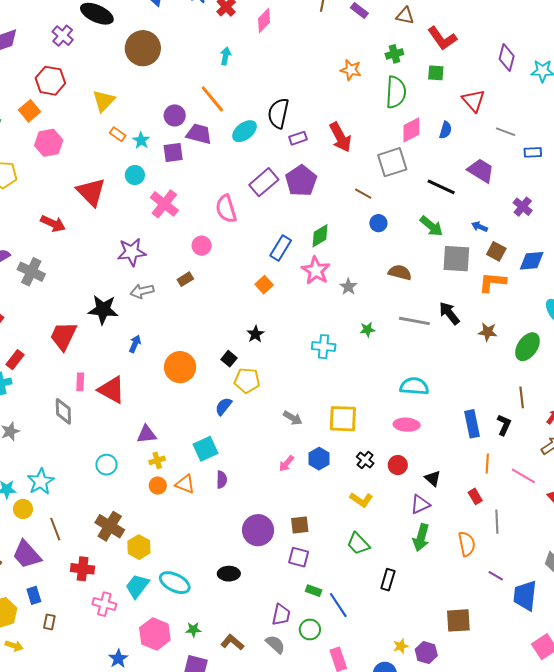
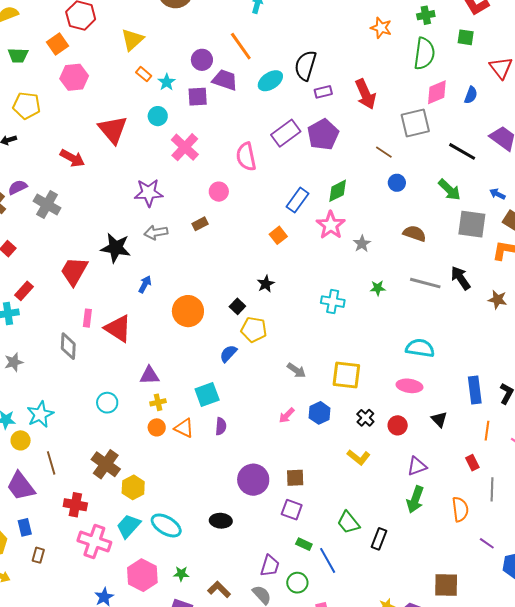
black triangle: (433, 478) -> (439, 419), moved
green trapezoid: (358, 544) -> (348, 522), moved
pink cross: (104, 604) -> (94, 542), size x1.4

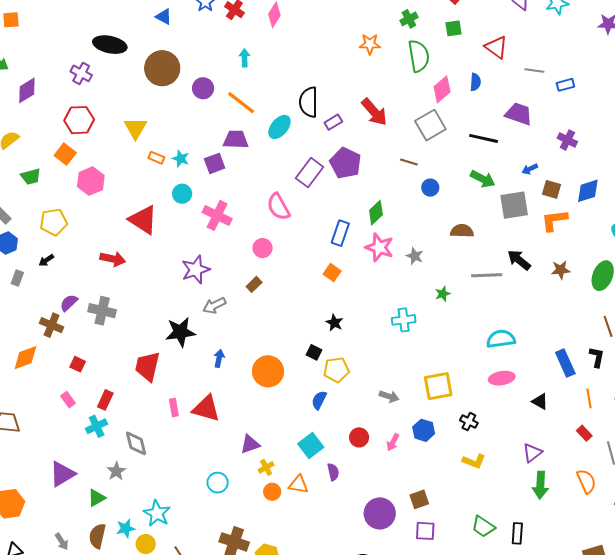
purple circle: (202, 60) -> (203, 88), moved
blue arrow: (497, 194) -> (530, 169), turned -35
gray diamond: (68, 346) -> (136, 443), moved
red circle: (398, 425) -> (359, 437), moved

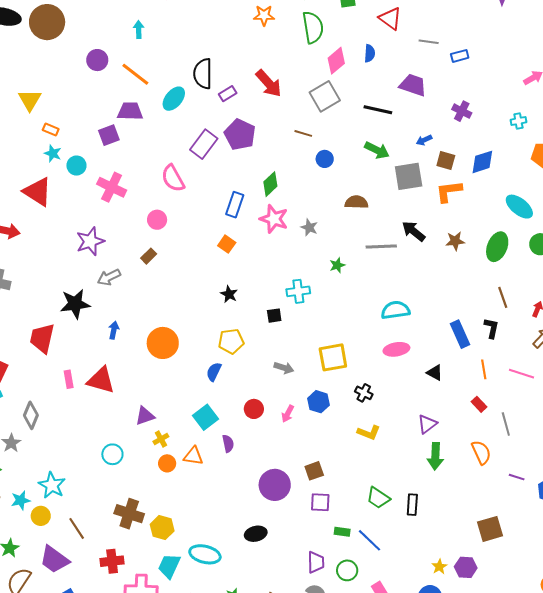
brown circle: (162, 68) -> (47, 22), moved
cyan star: (181, 159) -> (53, 153), moved
black square: (314, 352) -> (274, 316), moved, turned -35
gray diamond: (136, 443) -> (31, 415), turned 36

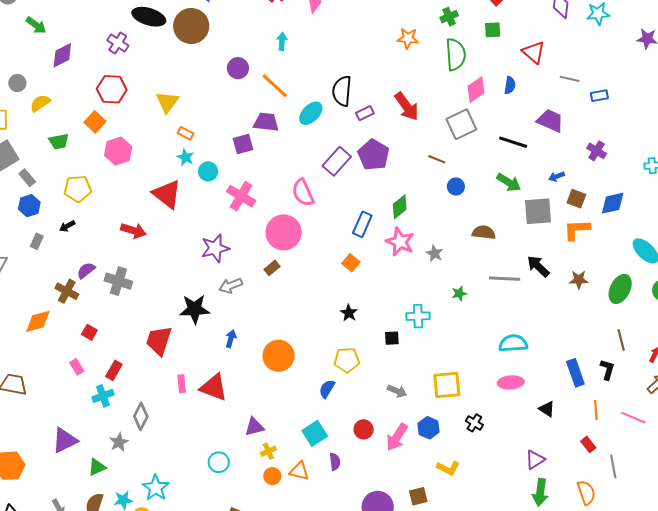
pink circle: (157, 220) -> (284, 232), size x1.8
pink arrow: (288, 414) -> (397, 437), size x1.6
yellow L-shape: (369, 433) -> (448, 468), moved

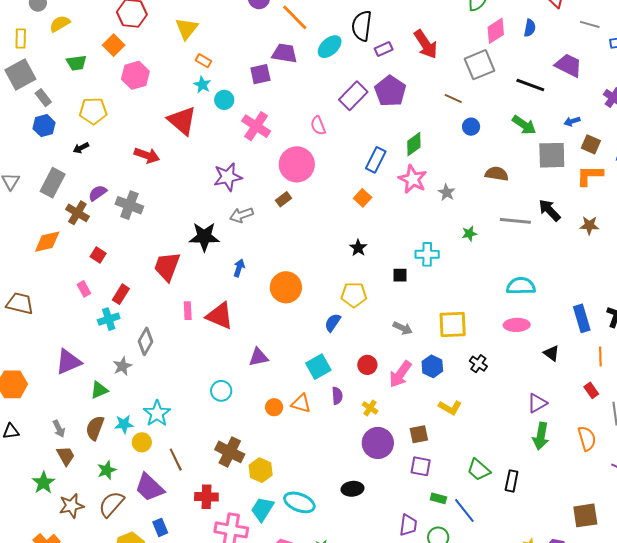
pink semicircle: (303, 193) -> (318, 126), size x0.7
gray rectangle: (37, 241) -> (53, 183), moved, size x1.8
yellow cross: (268, 451) -> (370, 408), moved, turned -35

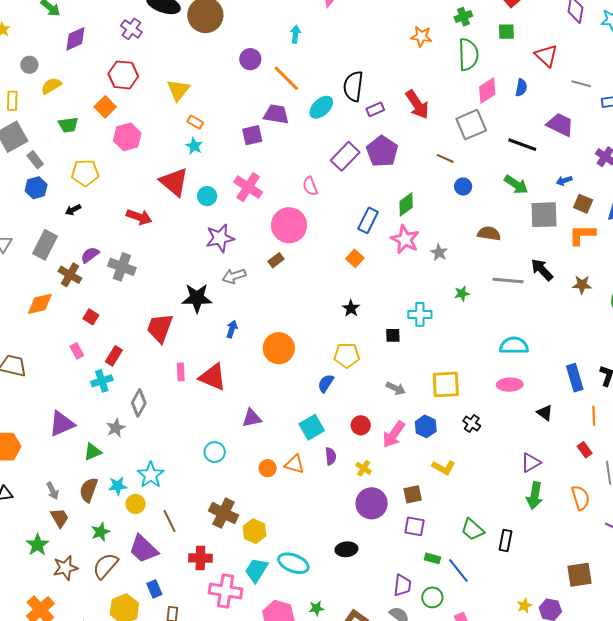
cyan circle: (224, 100) -> (207, 196), moved

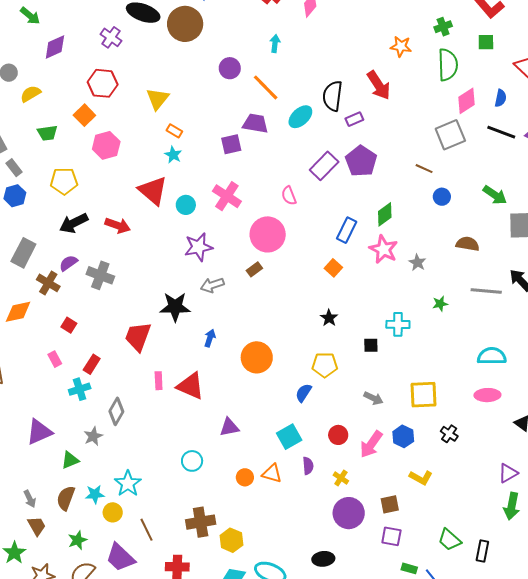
red arrow: (417, 104) -> (379, 85), moved
black line: (522, 145) -> (501, 132), moved
black arrow: (73, 210) -> (74, 223), moved, size x1.8
brown cross: (224, 513) -> (201, 522), turned -36

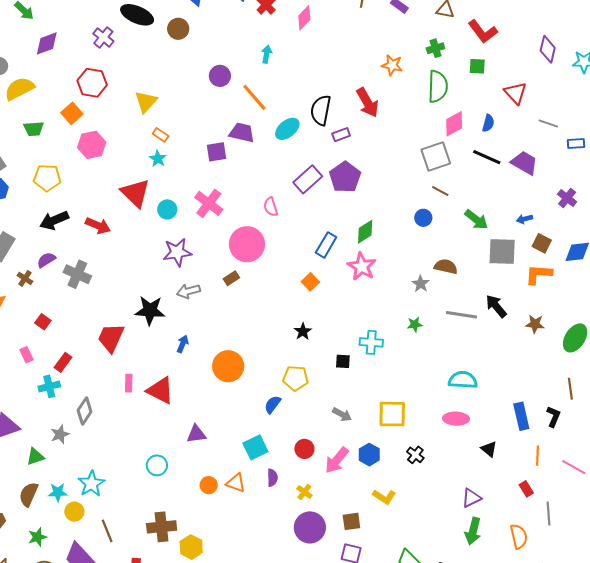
brown circle: (185, 24) -> (178, 29), size x0.6
yellow semicircle: (31, 94) -> (20, 89), size x1.4
brown line: (424, 169) -> (440, 191), moved
gray star: (417, 263) -> (421, 284), moved
brown cross: (48, 283) -> (25, 278), size x0.7

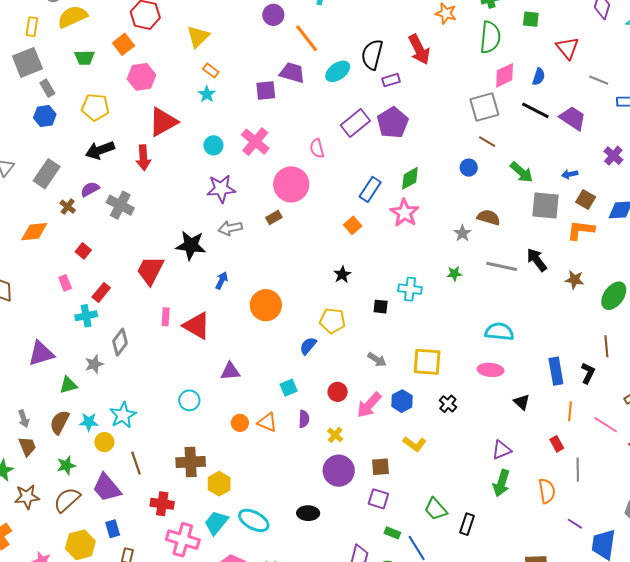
red triangle: (135, 193) -> (163, 122), moved, turned 44
red arrow: (98, 226) -> (143, 158), turned 60
cyan square: (255, 447) -> (289, 388), size x0.7

